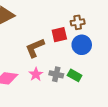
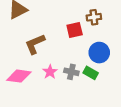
blue circle: (82, 45) -> (99, 53), moved
brown L-shape: (35, 48) -> (35, 44), moved

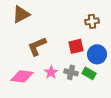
red square: (75, 30) -> (76, 46), moved

